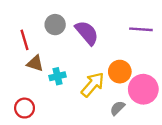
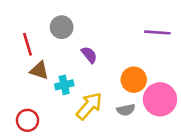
purple semicircle: (87, 33) -> (89, 55), moved, size x0.6
yellow arrow: (93, 85) -> (89, 106), moved
gray semicircle: (117, 108) -> (126, 110), moved, turned -147

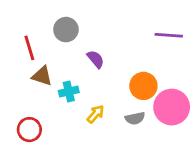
yellow arrow: (89, 106) -> (96, 114), size x0.6

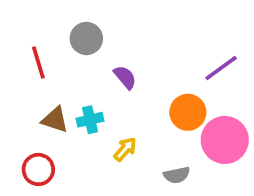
purple line: (169, 35) -> (221, 68), moved, turned -40
brown triangle: (42, 76) -> (55, 120), moved
gray semicircle: (135, 118) -> (177, 175), moved

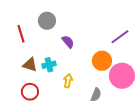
yellow arrow: (125, 149) -> (68, 81), turned -32
red circle: (38, 169) -> (30, 92), moved
gray semicircle: (177, 175) -> (96, 95), turned -56

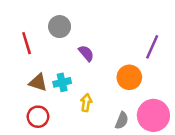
purple line: (120, 37) -> (152, 47), turned -30
pink circle: (122, 76) -> (153, 115), moved

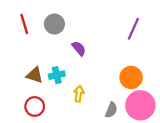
red line: (27, 43) -> (24, 24), moved
purple line: (152, 47) -> (133, 29), moved
orange circle: (129, 77) -> (131, 77), moved

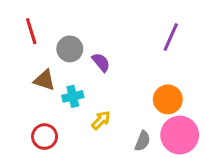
gray circle: (54, 24) -> (70, 49), moved
brown triangle: (35, 75) -> (45, 80), moved
yellow arrow: (79, 94) -> (101, 120), turned 35

